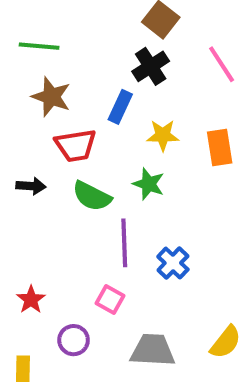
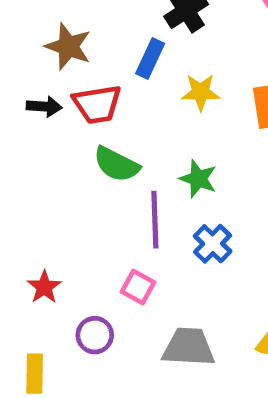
green star: (149, 184) -> (198, 179), moved
black arrow: (31, 186) -> (44, 107), moved

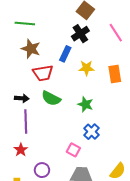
black arrow: (44, 107) -> (22, 98), moved
purple line: (155, 220) -> (26, 122), moved
pink square: (138, 287) -> (73, 150), moved

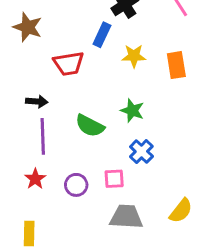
brown star: (31, 49) -> (28, 27), moved
green semicircle: (51, 98) -> (90, 126), moved
pink square: (73, 150) -> (114, 179), turned -32
purple circle: (42, 170) -> (76, 185), moved

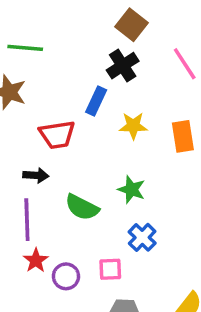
black arrow: (37, 101) -> (36, 175), moved
red star: (35, 179) -> (36, 260), moved

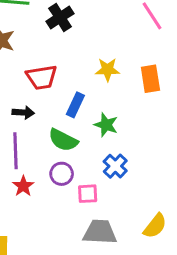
black cross: (123, 66) -> (60, 17), moved
blue rectangle: (96, 101) -> (75, 105), moved
purple circle: (66, 276) -> (62, 174), moved

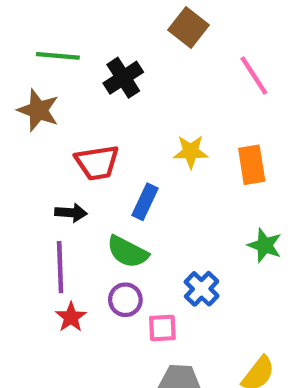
green star: (106, 125) -> (265, 245), moved

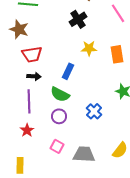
black cross: (123, 78) -> (78, 19), moved
red trapezoid: (97, 163) -> (32, 54), moved
red star: (71, 317) -> (27, 130), moved
pink square: (162, 328) -> (57, 146), moved, turned 32

